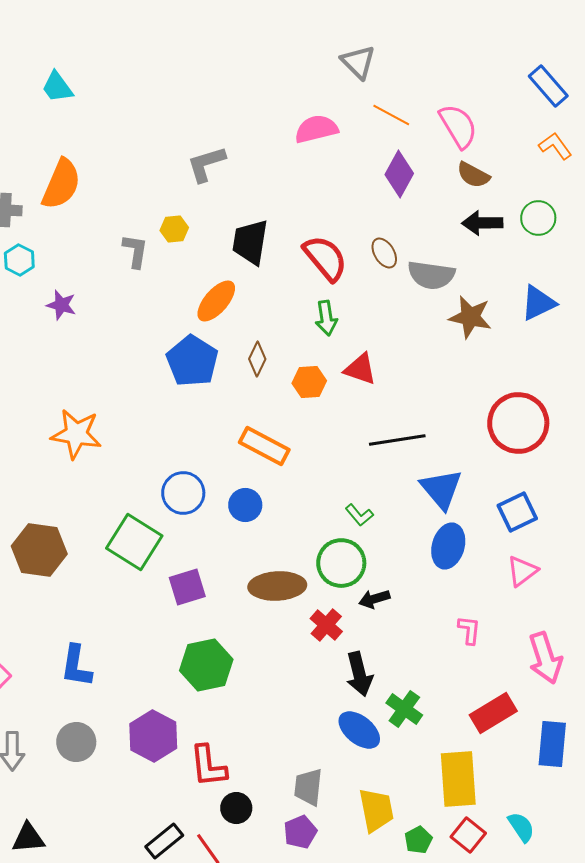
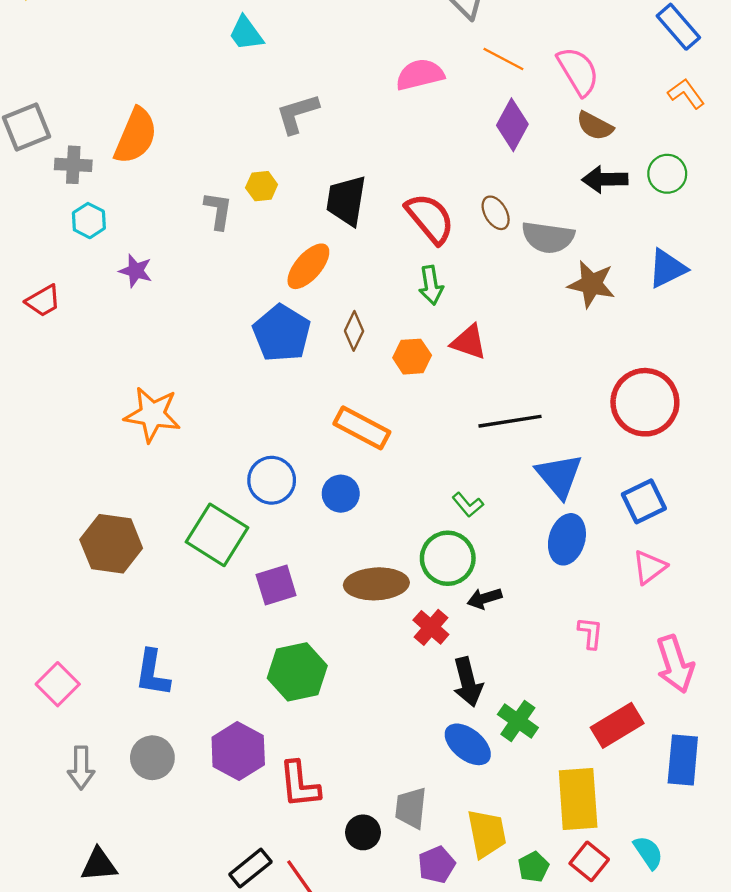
cyan trapezoid: (57, 87) -> (246, 33), moved
black circle: (236, 808) -> (363, 832), moved
purple pentagon: (300, 832) -> (437, 865), moved

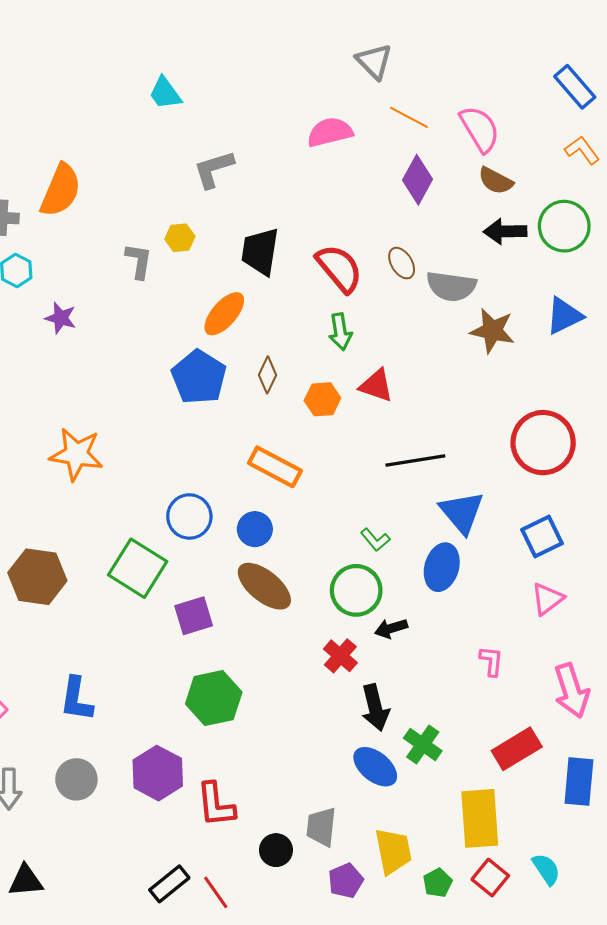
green circle: (667, 174) -> (564, 226), size x1.4
blue ellipse: (567, 539) -> (442, 567), moved
brown ellipse: (376, 584) -> (264, 586), moved, turned 42

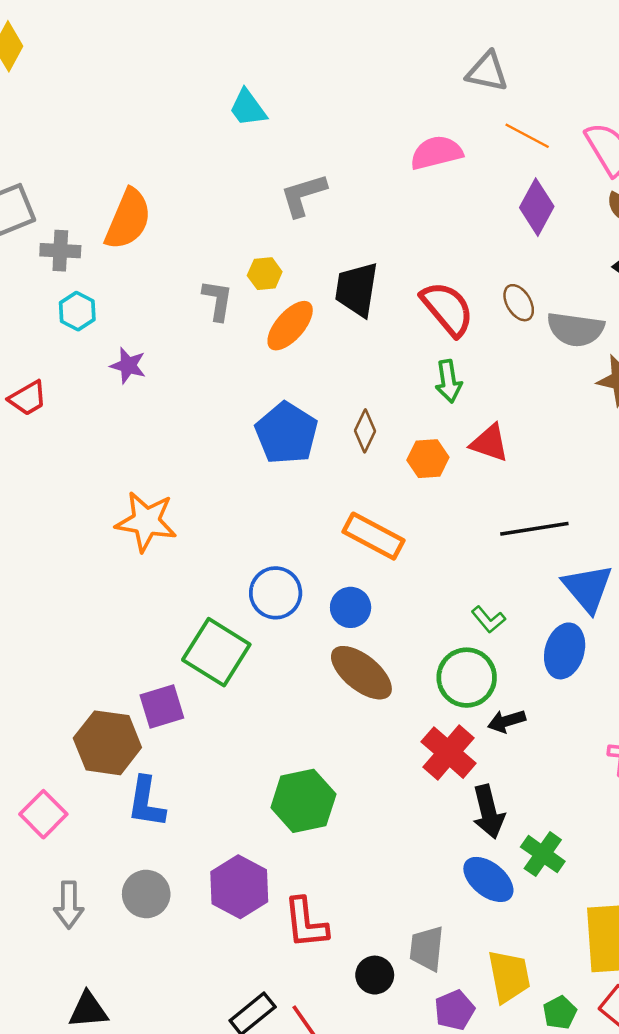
gray triangle: (374, 61) -> (487, 72), turned -33
orange ellipse: (224, 314) -> (290, 326), moved
brown hexagon: (37, 577) -> (107, 743), moved
purple square: (194, 616) -> (162, 707), moved
red cross: (340, 656) -> (448, 753), size x1.4

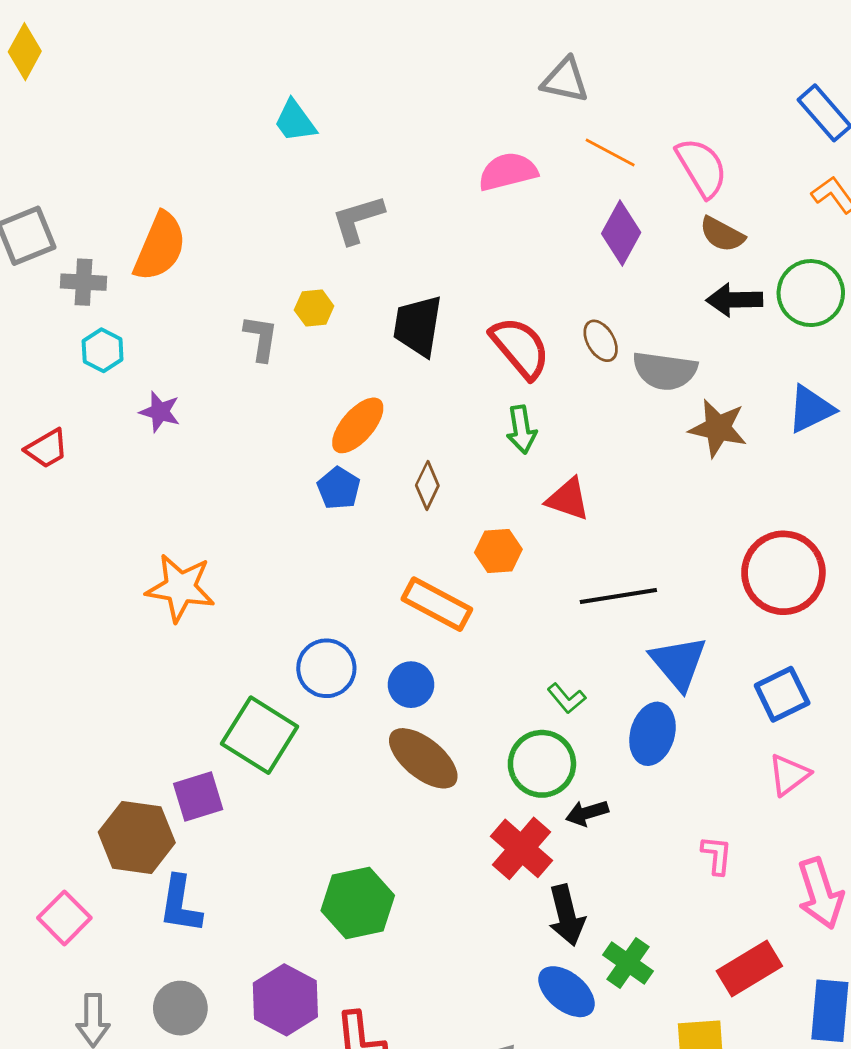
orange ellipse: (290, 326) -> (358, 425), moved
blue pentagon: (286, 433) -> (339, 488), size x0.6
orange hexagon: (428, 459) -> (498, 551), moved

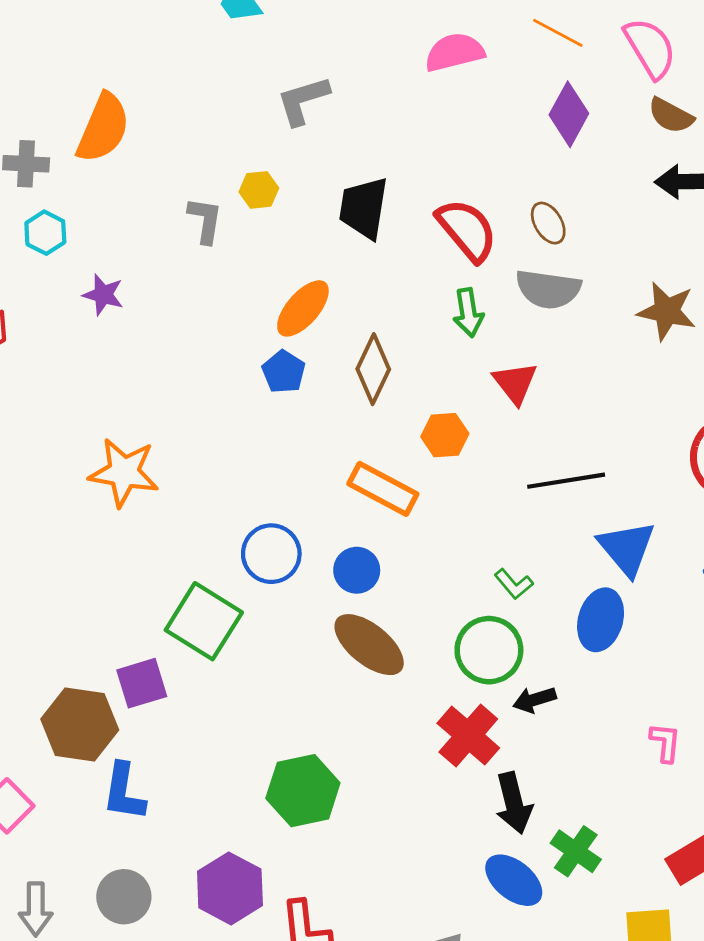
gray semicircle: (665, 371) -> (548, 289), moved
brown diamond: (427, 485) -> (373, 369), size x1.4
red triangle: (568, 499) -> (515, 383), turned 33

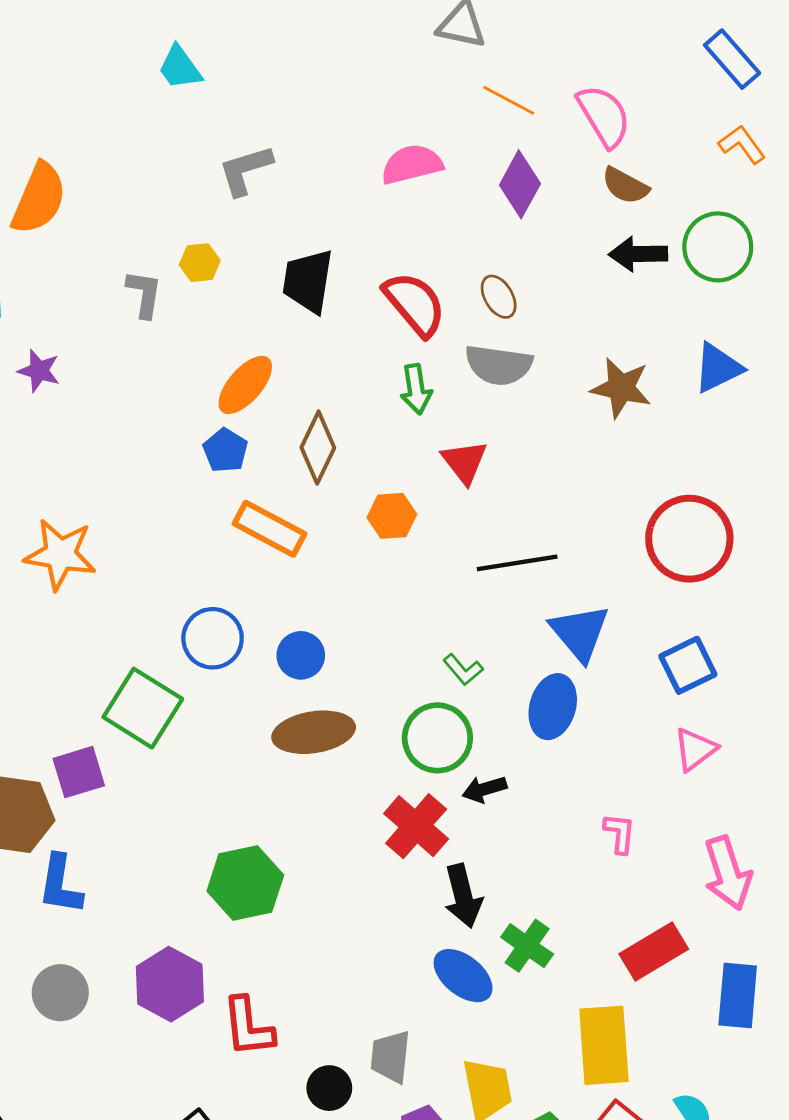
pink semicircle: (455, 52) -> (412, 164), moved
orange rectangle: (383, 489) -> (269, 529), moved
brown ellipse: (369, 645) -> (314, 732), turned -48

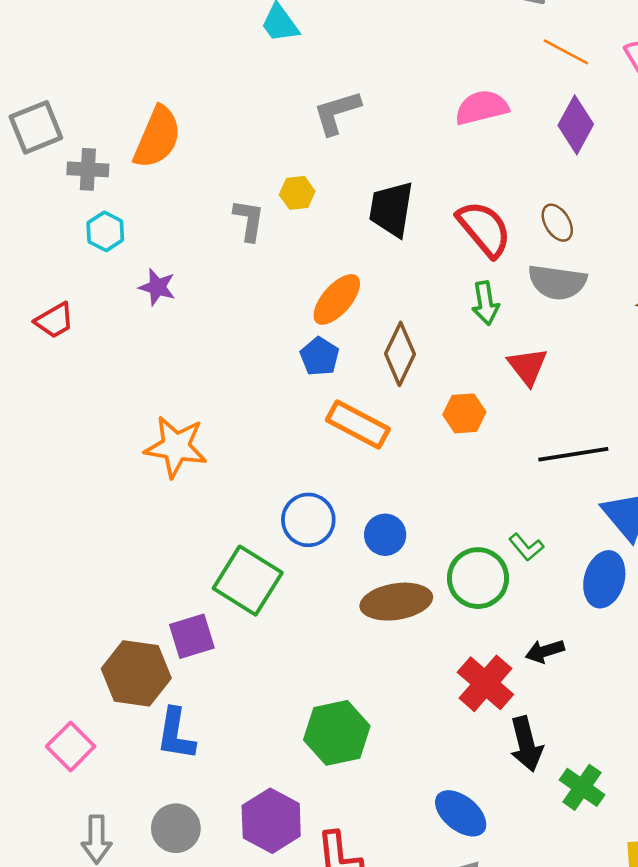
green circle: (437, 738) -> (478, 578), moved
blue ellipse: (463, 976) -> (461, 813), moved

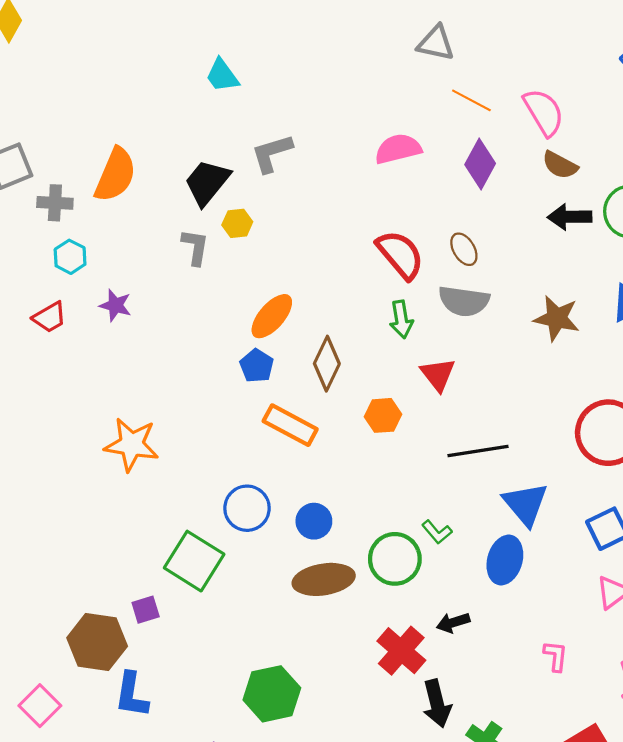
black trapezoid: (391, 209) -> (207, 182), moved, turned 30
red trapezoid: (54, 321) -> (50, 317), moved
purple square: (192, 636) -> (146, 610), size x0.7

